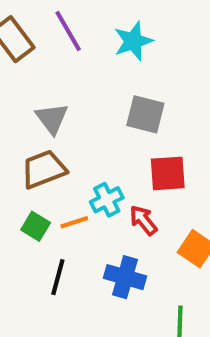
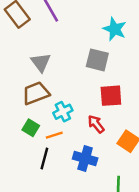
cyan star: (133, 41) -> (115, 29), moved, turned -30
cyan cross: (107, 200) -> (63, 112), moved
orange line: (74, 222) -> (54, 135), moved

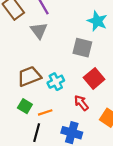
gray triangle: (41, 62) -> (39, 31), moved
red square: (111, 96) -> (94, 78), turned -36
cyan cross: (63, 112) -> (56, 82), moved

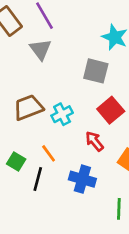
green square: (25, 106) -> (16, 161), moved
orange line: (45, 112) -> (49, 153), turned 72

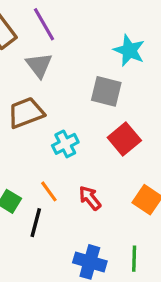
brown trapezoid: (28, 107) -> (26, 113), moved
red arrow: (94, 141) -> (90, 198), moved
blue cross: (82, 179) -> (90, 262), moved

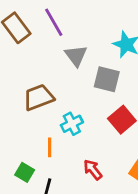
gray triangle: (39, 65) -> (76, 56), moved
orange line: (49, 191) -> (50, 147), moved, turned 36

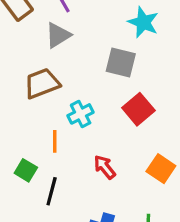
gray triangle: (76, 56) -> (58, 35), moved, turned 35

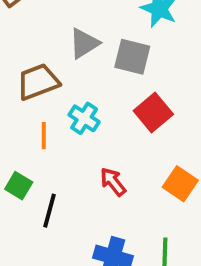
gray triangle: (58, 35) -> (84, 43), moved
cyan cross: (81, 114) -> (84, 118), turned -30
orange line: (55, 141) -> (44, 136), moved

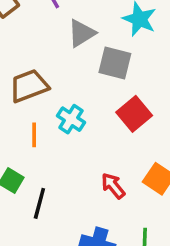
gray triangle: (84, 43) -> (82, 33), moved
red arrow: (113, 182) -> (113, 186), moved

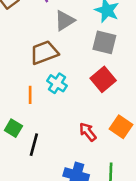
gray square: (115, 63) -> (104, 42), moved
brown trapezoid: (29, 86) -> (44, 53), moved

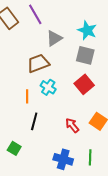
green square: (13, 128) -> (14, 148), moved
black line: (34, 145) -> (34, 121), moved

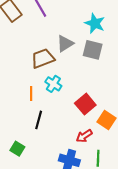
gray triangle: (54, 38) -> (65, 44), moved
red square: (84, 84) -> (85, 104), moved
red arrow: (72, 125) -> (84, 136), moved, turned -84

